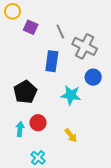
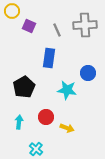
gray cross: (85, 46) -> (85, 25), moved, turned -30
red circle: (38, 123) -> (46, 117), moved
yellow arrow: (71, 135) -> (67, 128), turned -32

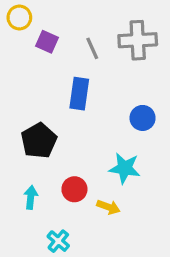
cyan star: (67, 90) -> (125, 168), moved

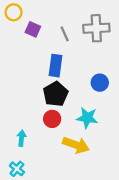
black pentagon: (39, 141) -> (56, 94), moved
red circle: (74, 189) -> (52, 119), moved
yellow arrow: (108, 207) -> (76, 145), size x1.6
cyan cross: (58, 241) -> (17, 169), moved

